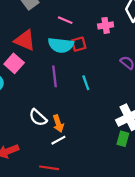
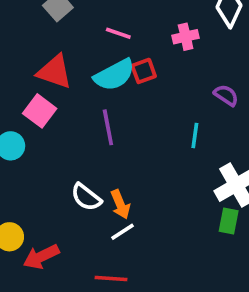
cyan semicircle: (61, 45) -> (114, 75), turned -30
cyan line: (86, 83) -> (195, 135), moved, turned 32

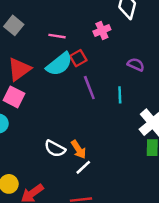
red triangle: (54, 72) -> (19, 69), turned -45
purple line: (108, 127) -> (89, 88), moved

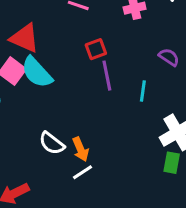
red square: (78, 58) -> (96, 49), moved
cyan semicircle: (59, 64) -> (37, 72), moved, turned 76
red triangle: (19, 69) -> (25, 38), turned 50

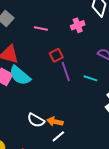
cyan line: (143, 91) -> (90, 78), turned -72
orange arrow: (81, 149) -> (55, 122), turned 133

